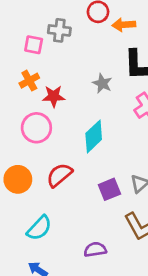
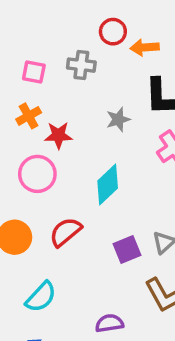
gray cross: (59, 30) -> (81, 65), moved
gray star: (102, 83) -> (118, 119), turned 30

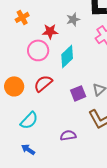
red star: (58, 135) -> (50, 31), moved
pink circle: (37, 174) -> (38, 50), moved

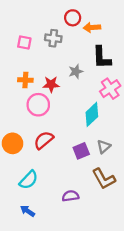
orange cross: (22, 17) -> (25, 80), moved, turned 32
cyan diamond: (67, 56) -> (92, 114), moved

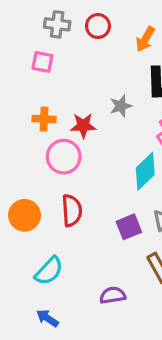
red circle: (73, 18) -> (98, 26), moved
orange arrow: (92, 27) -> (145, 39), turned -56
gray cross: (53, 38) -> (57, 24), moved
red semicircle: (44, 140) -> (72, 210), turned 126

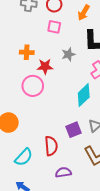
pink square: (42, 62) -> (54, 27), moved
orange cross: (44, 119) -> (27, 52), moved
red semicircle: (72, 210) -> (51, 146), moved

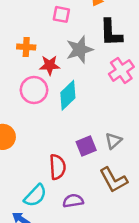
gray star: (68, 54) -> (80, 50), size x1.5
cyan diamond: (84, 95) -> (68, 95), moved
cyan semicircle: (24, 157) -> (35, 196), moved

